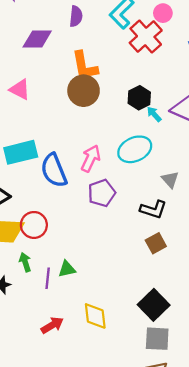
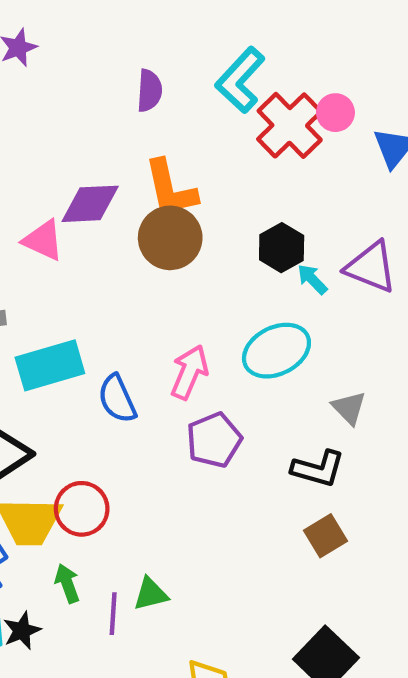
pink circle: (163, 13) -> (335, 113), moved
purple diamond: (37, 39) -> (90, 204), moved
blue semicircle: (54, 170) -> (117, 399), size x0.7

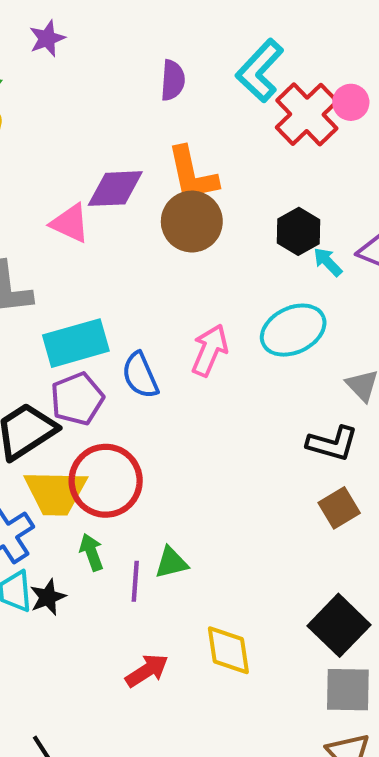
purple pentagon: (214, 440) -> (77, 399), moved
red circle: (82, 509) -> (106, 481), size x1.4

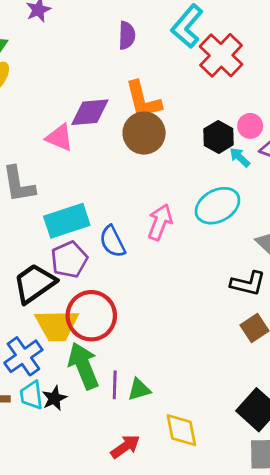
pink circle: (351, 102) -> (250, 126), moved
green arrow: (91, 552) -> (83, 366), size x1.8
green triangle: (171, 563) -> (139, 389), moved

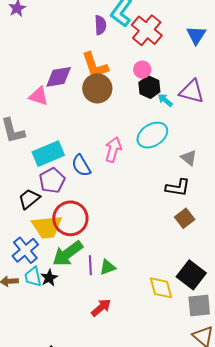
purple semicircle: (127, 35) -> (100, 25), moved
pink circle: (250, 126) -> (142, 70), moved
black trapezoid: (34, 283) -> (29, 199), size x0.7
green arrow: (83, 366) -> (68, 254), turned -100
yellow diamond: (181, 430) -> (161, 288), moved

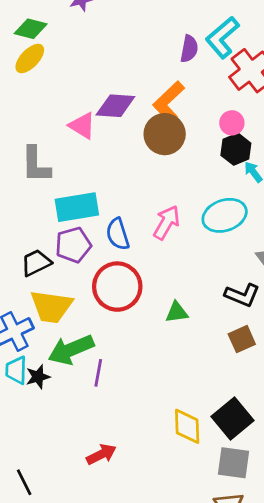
orange L-shape: (95, 66) -> (169, 102), turned 52
red circle: (70, 218) -> (117, 287), moved
green triangle: (108, 267) -> (177, 312), moved
red arrow: (101, 308) -> (101, 454), moved

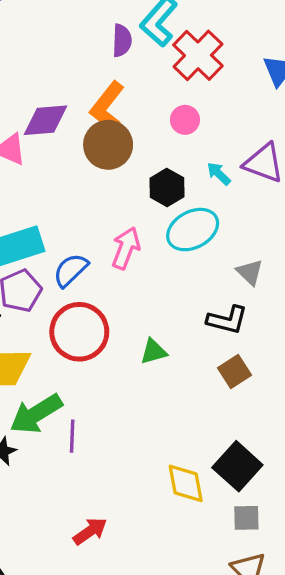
black hexagon: (236, 149) -> (167, 188), moved
blue semicircle: (118, 234) -> (71, 270), turned 72
gray square: (233, 463) -> (246, 518), size x0.7

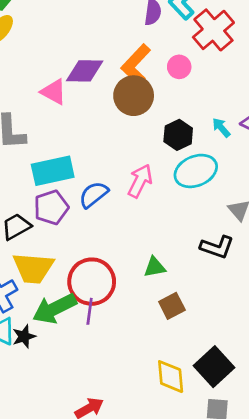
pink circle: (185, 120) -> (179, 67), moved
red circle: (79, 332) -> (92, 282), moved
brown square: (234, 372) -> (172, 306), moved
purple line: (72, 436) -> (90, 311), moved

